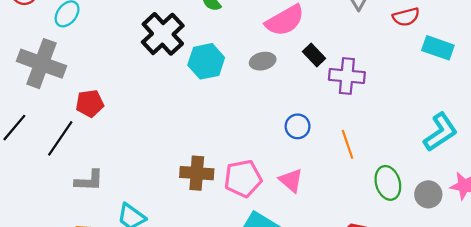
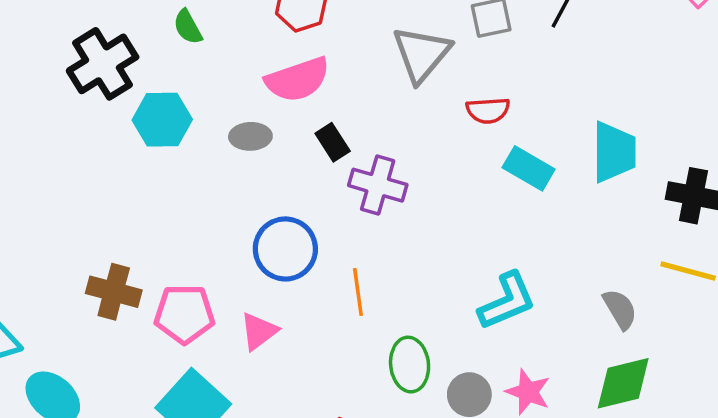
blue circle: (298, 126) -> (285, 249), size x1.6
pink triangle: (291, 180) -> (259, 331), turned 32

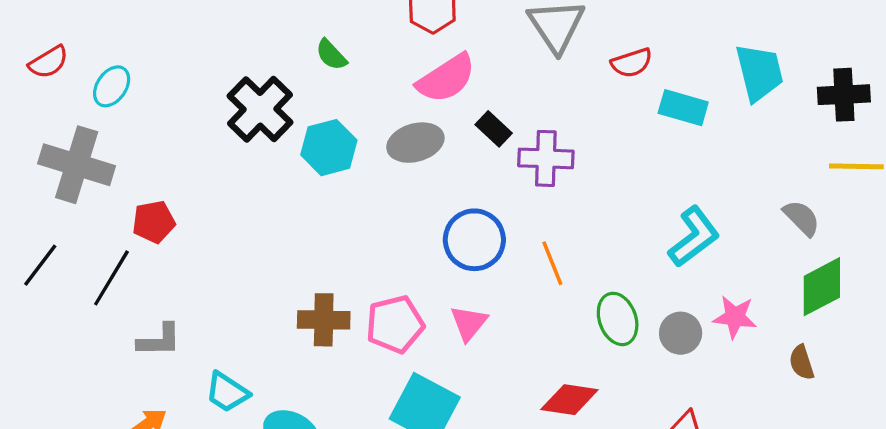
gray ellipse: (250, 136) -> (415, 143), size x1.4

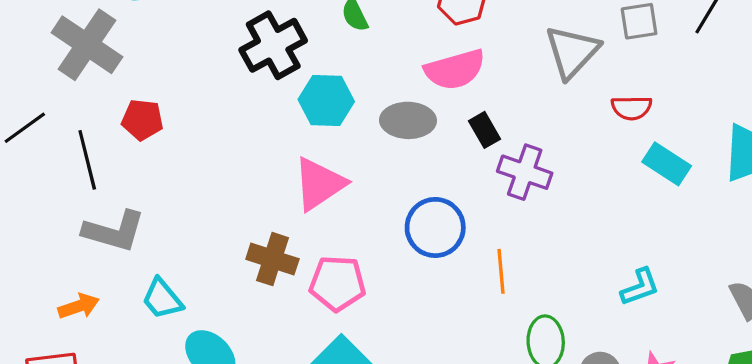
cyan L-shape: (694, 237) -> (640, 287), size x0.7
black line: (111, 278) -> (87, 160), turned -62
pink triangle: (469, 323) -> (319, 184), moved, size x1.5
gray L-shape: (159, 340) -> (114, 231), size x1.4

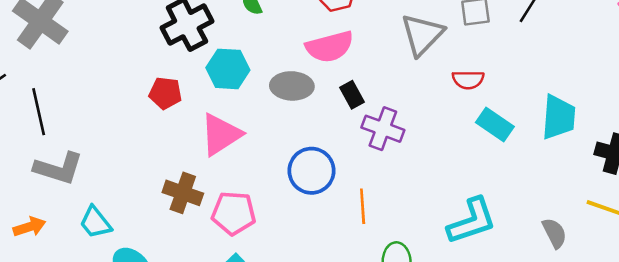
red pentagon: (142, 120) -> (165, 93), moved
cyan L-shape: (640, 287) -> (472, 221), size x1.6

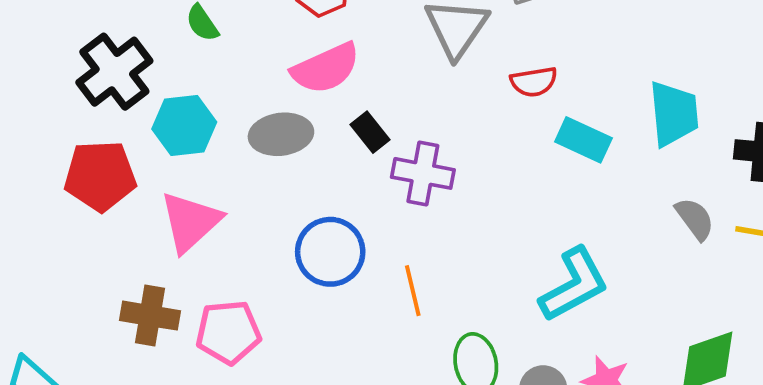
red pentagon: (165, 93) -> (100, 176), size x1.5
gray semicircle: (554, 233) -> (695, 219), moved

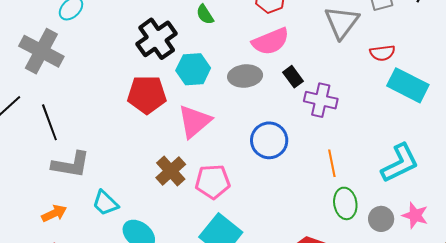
cyan rectangle: (583, 140) -> (408, 85), size x1.4
orange line: (413, 291) -> (332, 163), moved
brown cross: (150, 316) -> (171, 171), turned 36

